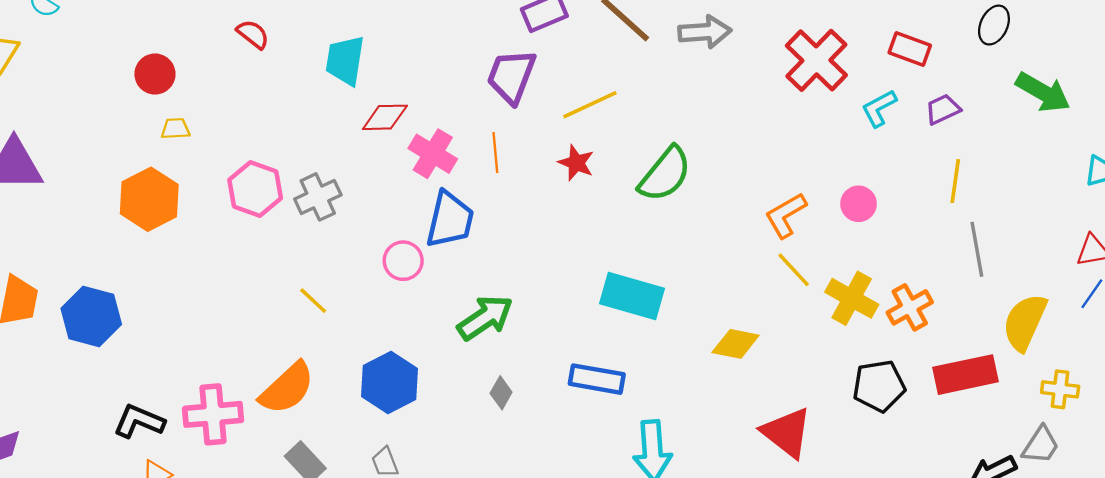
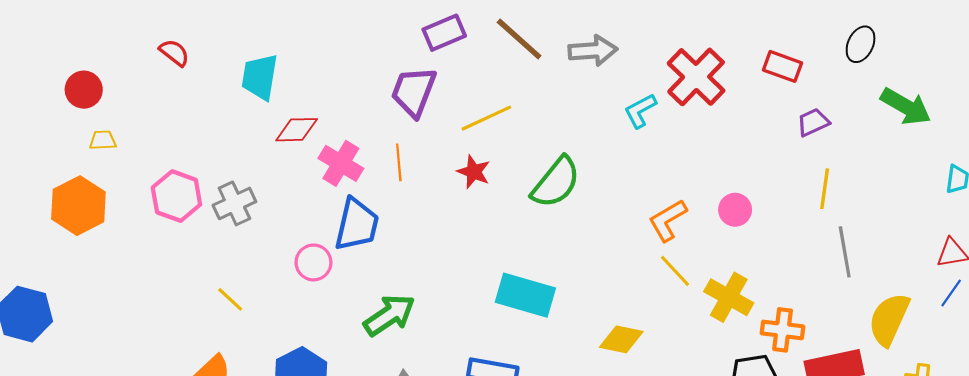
cyan L-shape: (879, 108) -> (640, 111), moved
orange cross: (910, 307) -> (783, 330), moved, turned 36

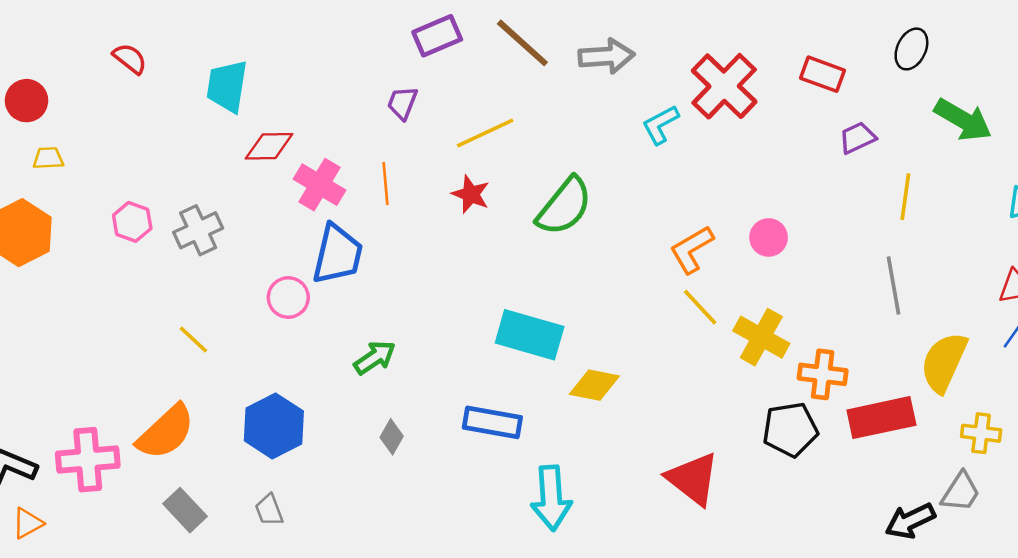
purple trapezoid: (414, 92) -> (402, 103), size x0.6
yellow line: (825, 189) -> (905, 197), moved
pink hexagon: (176, 196) -> (132, 222), size x0.7
green arrow: (389, 315) -> (375, 358), size x0.7
yellow diamond: (621, 339) -> (594, 385), moved

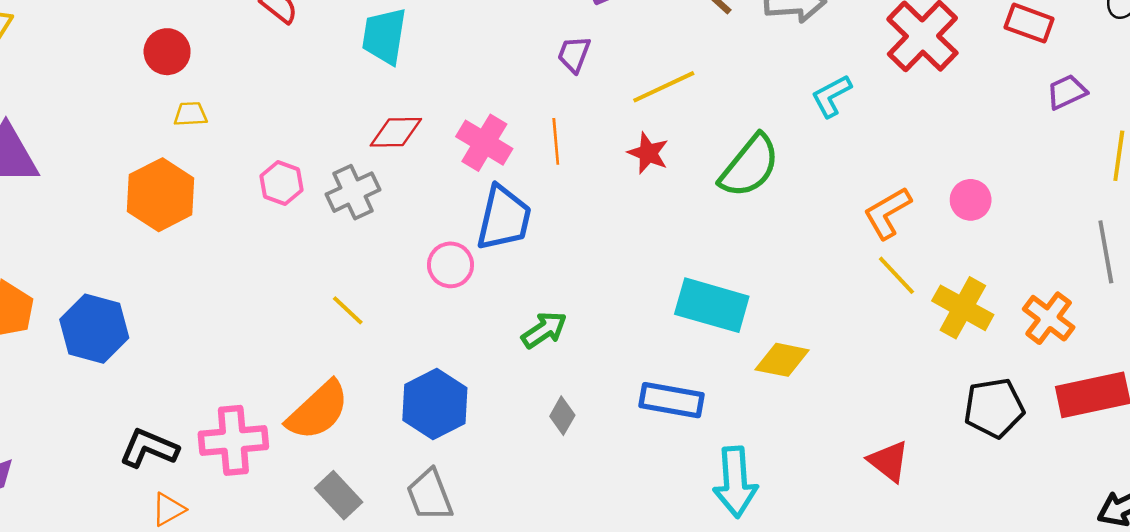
cyan L-shape: (660, 125) -> (831, 96), moved
red diamond: (269, 146) -> (396, 132), moved
orange cross: (823, 374) -> (1049, 318), moved, turned 30
red triangle: (693, 479) -> (889, 461), size x0.7
gray trapezoid: (269, 510) -> (430, 495), size x1.5

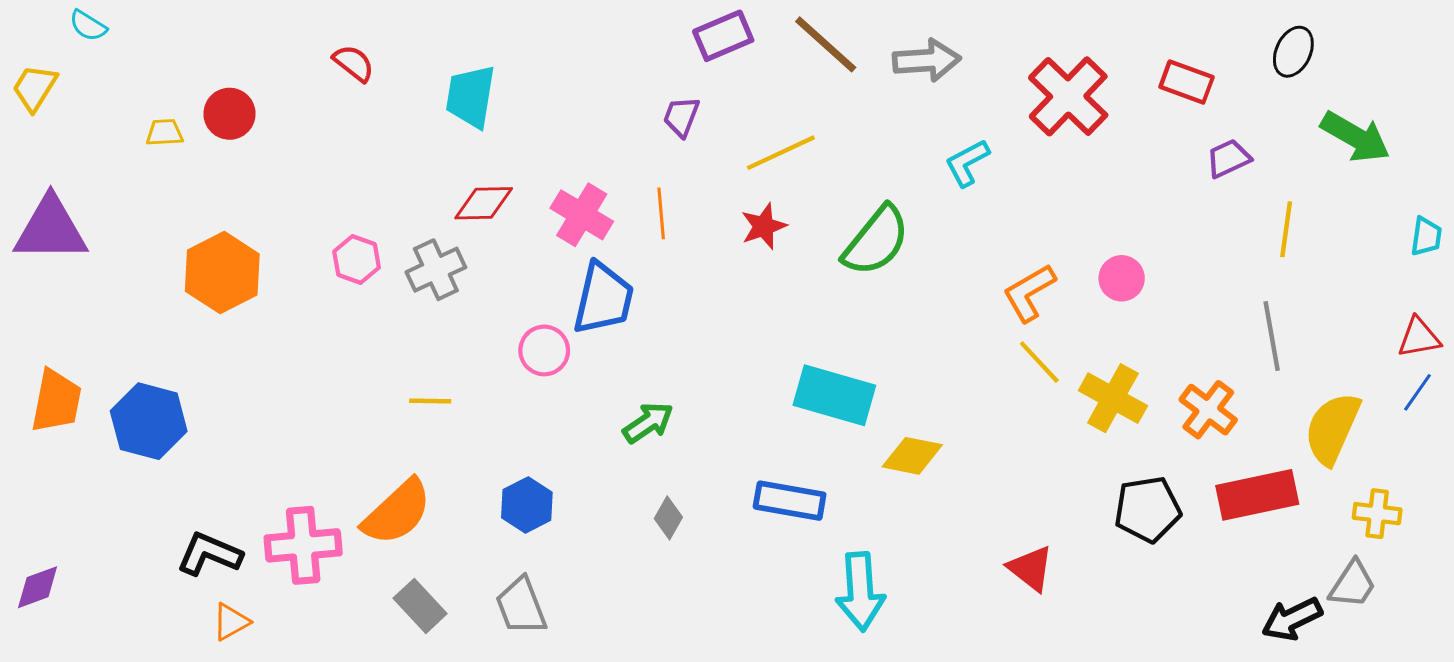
yellow trapezoid: (190, 114) -> (165, 133), moved
red star: (648, 153) -> (764, 226), turned 30
yellow line: (348, 310) -> (430, 401), turned -42
blue hexagon: (435, 404) -> (527, 505), size x0.7

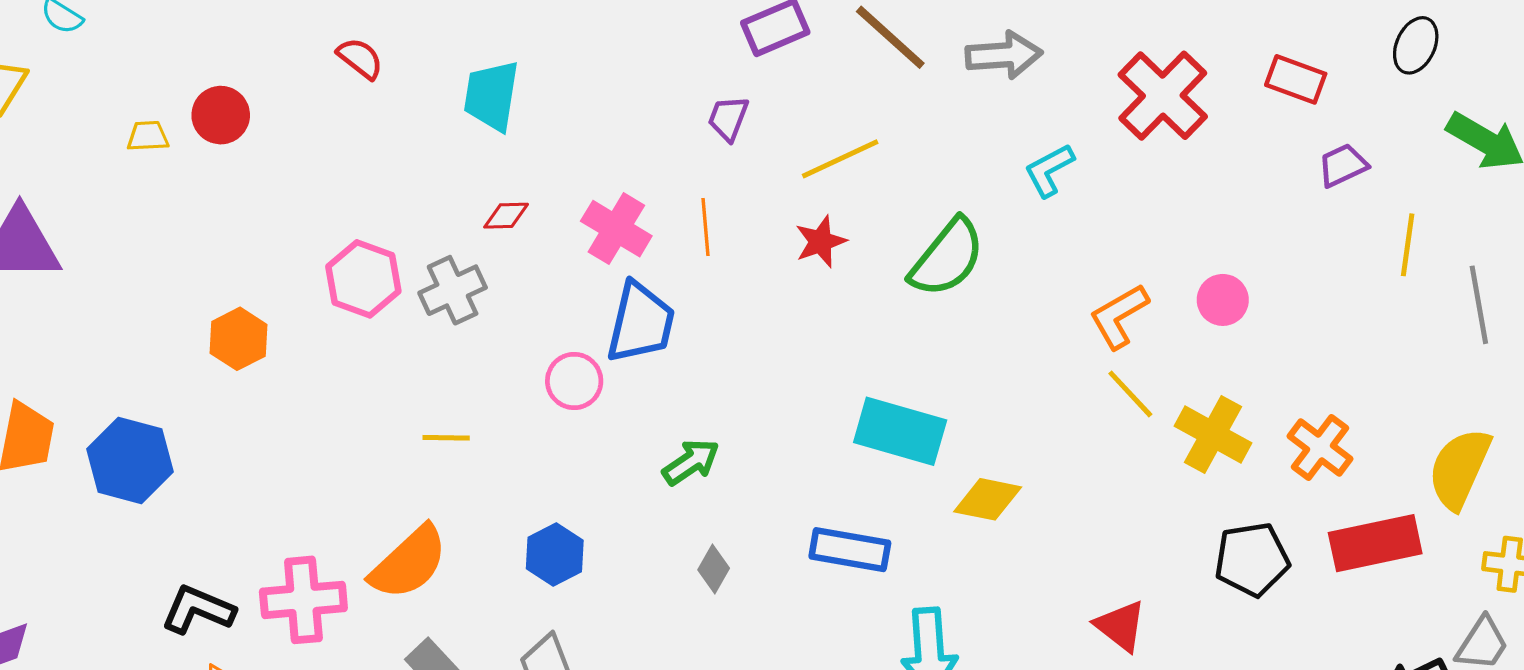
red diamond: (484, 203) -> (506, 216), size x0.7
pink hexagon: (357, 260) -> (363, 279), size x1.4
orange hexagon: (222, 273) -> (239, 339), moved, size x0.7
gray line: (1272, 336) -> (1479, 305), moved

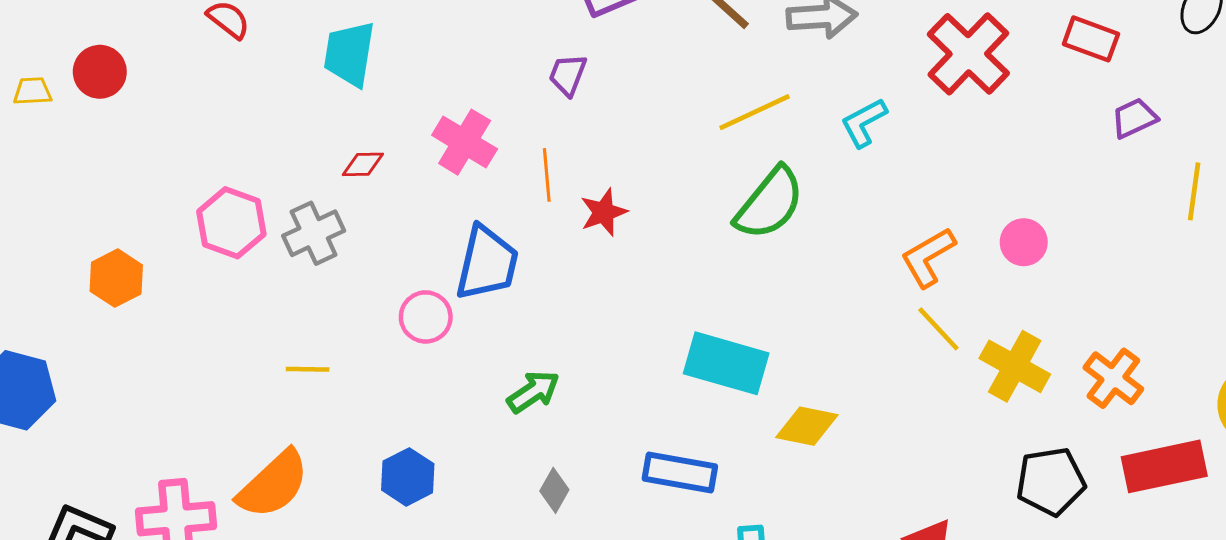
yellow line: (840, 159) -> (755, 112), moved
pink cross: (616, 229) -> (465, 142), moved
red star: (821, 242) -> (604, 212), moved

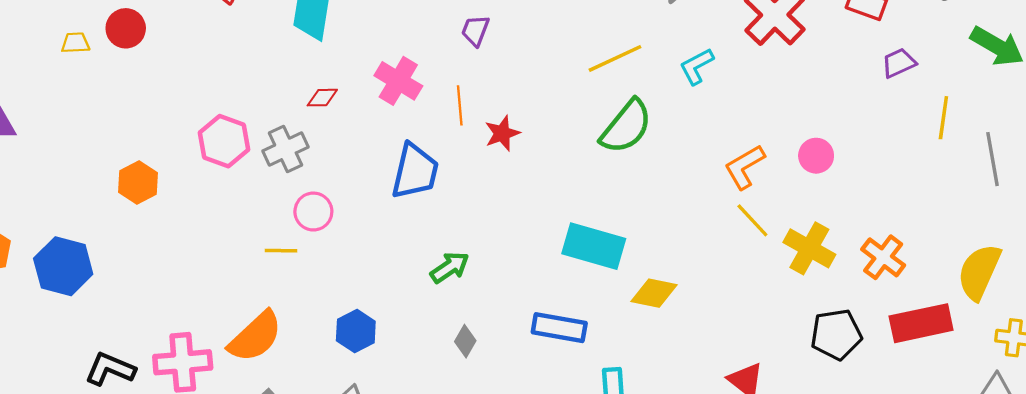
pink circle: (426, 317) -> (313, 212), moved

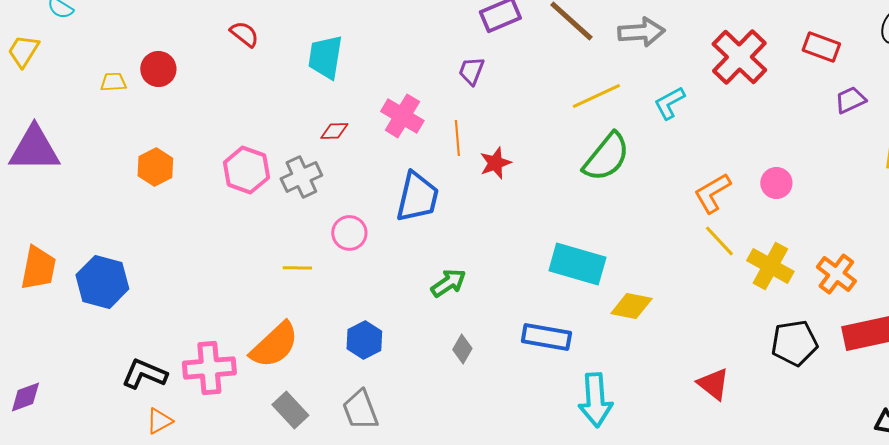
orange hexagon: (138, 182) -> (155, 167), moved
pink circle: (313, 212) -> (349, 233), moved

